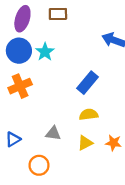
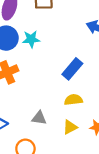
cyan star: (45, 52) -> (31, 39), turned 30

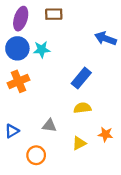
yellow triangle: (70, 127) -> (79, 143), moved

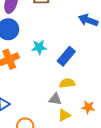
cyan star: (42, 49) -> (39, 47), moved
gray triangle: (49, 125) -> (55, 99), moved

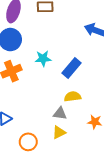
yellow triangle: (64, 115) -> (59, 132), moved

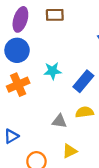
gray triangle: (60, 113) -> (59, 121), moved

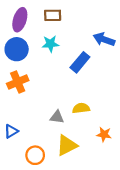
cyan star: (52, 71) -> (50, 44), moved
blue rectangle: (83, 81) -> (80, 62), moved
yellow triangle: (70, 151) -> (67, 145), size x1.5

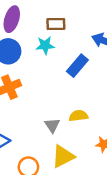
brown rectangle: (53, 15) -> (56, 24), moved
gray triangle: (57, 117) -> (52, 125), turned 48

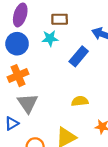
gray triangle: (52, 125) -> (28, 103), moved, size x1.5

